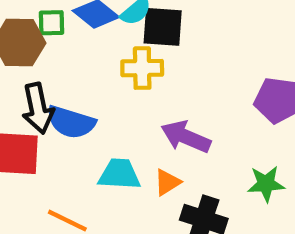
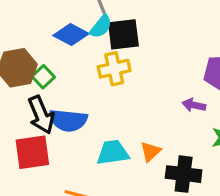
green square: (51, 23) -> (43, 77), moved, turned -30
purple arrow: (186, 137) -> (194, 105), moved, size x0.6

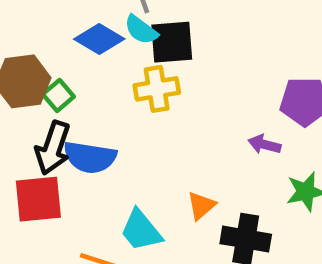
cyan semicircle: (101, 27) -> (141, 30), turned 85
black arrow: (41, 115) -> (53, 148), turned 39
cyan trapezoid: (113, 153) -> (141, 230), moved, turned -124

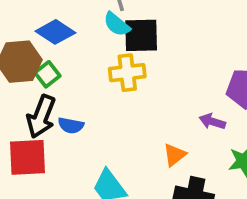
blue diamond: (99, 39) -> (55, 32), moved
blue semicircle: (90, 157) -> (71, 125), size x0.6
orange triangle: (201, 206) -> (174, 155), moved

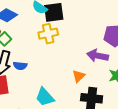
purple arrow: (212, 121) -> (98, 56), size x1.5

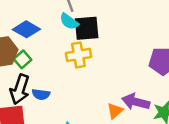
purple arrow: (98, 56) -> (136, 102), moved

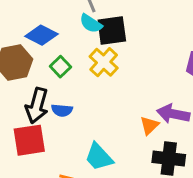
yellow cross: (78, 55) -> (104, 62), turned -35
green square: (22, 59) -> (60, 67), moved

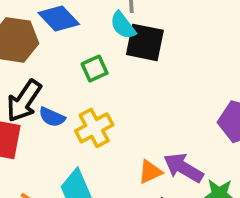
yellow cross: (104, 62) -> (94, 128), moved
green square: (60, 67) -> (95, 69), moved

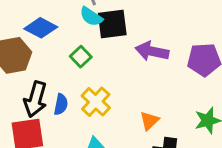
blue semicircle: (52, 117) -> (61, 104), turned -85
purple arrow: (183, 168) -> (152, 51), moved

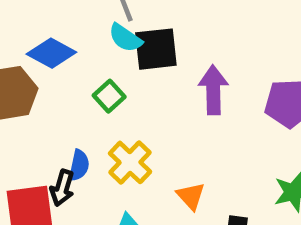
purple arrow: (152, 51) -> (213, 90), turned 76
black arrow: (35, 99) -> (62, 188), moved, size x0.7
orange triangle: (149, 121) -> (191, 196), moved, turned -30

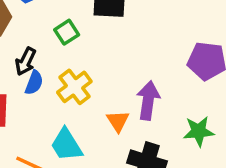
purple arrow: (213, 90) -> (148, 100), moved
black arrow: (62, 188) -> (26, 61), moved

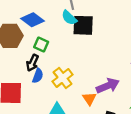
green square: (67, 32) -> (41, 45), moved, turned -32
purple arrow: (148, 100) -> (108, 86), turned 60

